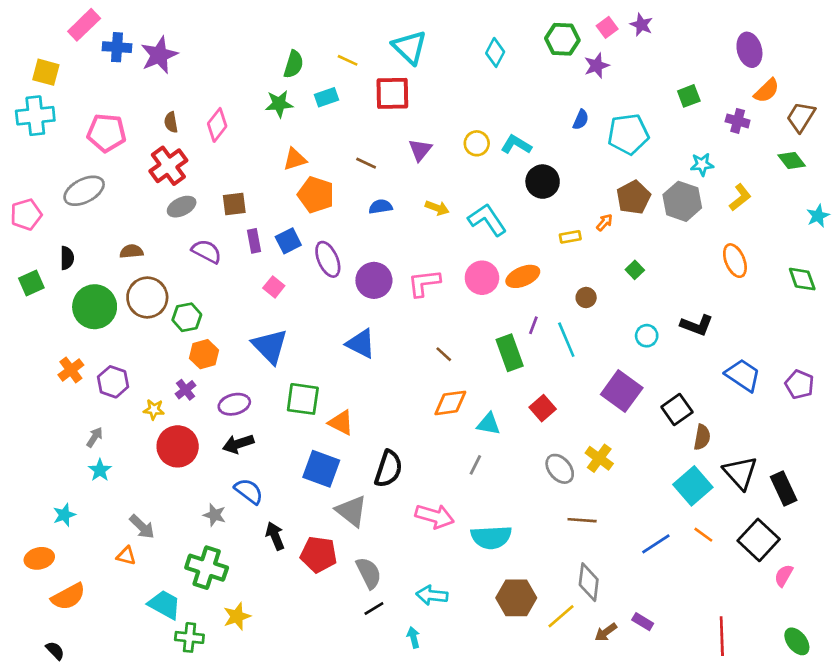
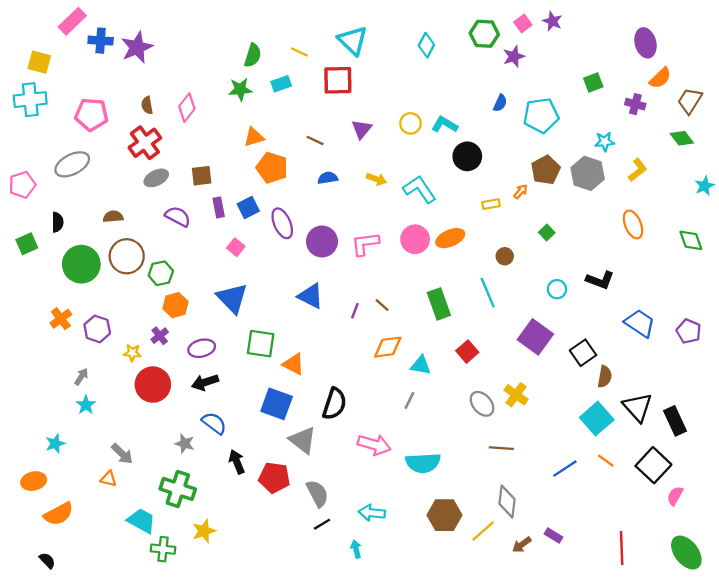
purple line: (533, 325) -> (355, 311), moved
green ellipse: (797, 641) -> (686, 553), size x1.4

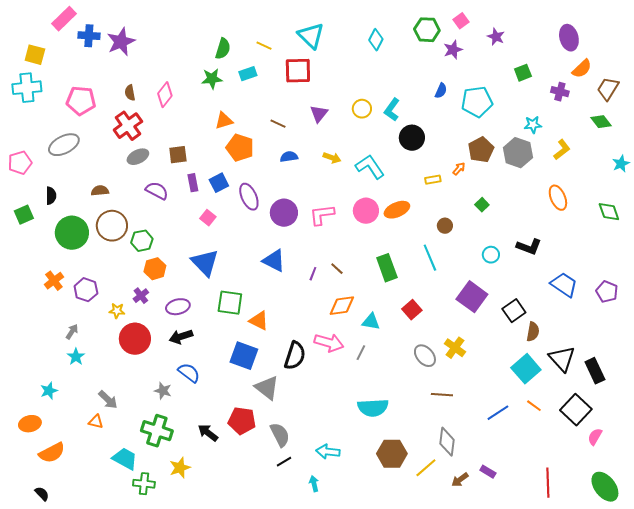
purple star: (552, 21) -> (496, 37), moved
cyan L-shape: (445, 125) -> (392, 110), turned -85
pink arrow: (374, 445) -> (329, 343), moved
black arrow: (237, 462) -> (208, 433), moved, turned -30

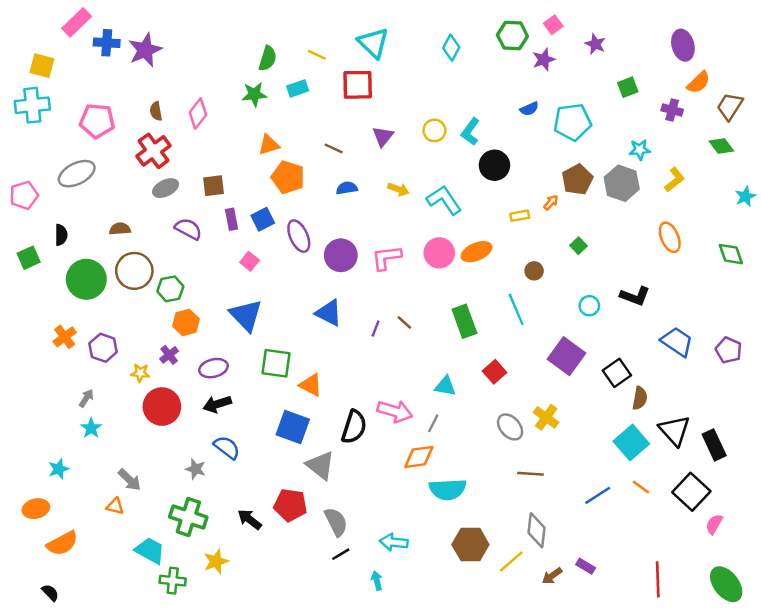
blue semicircle: (441, 91) -> (529, 109), turned 42
orange diamond: (342, 306) -> (419, 457), moved

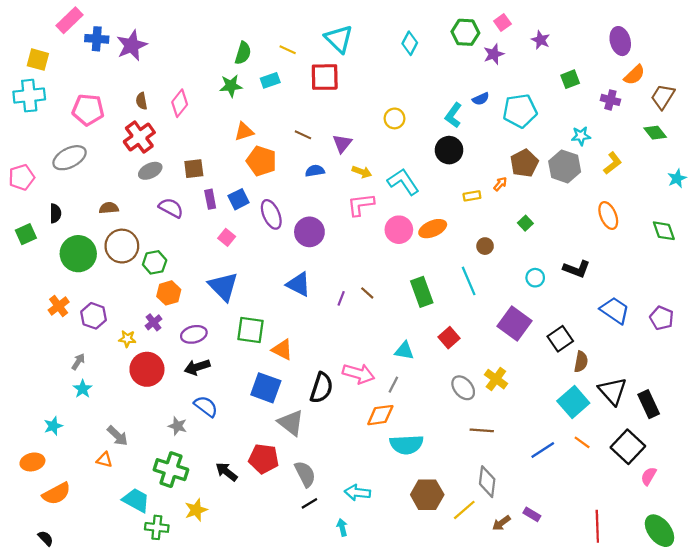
cyan L-shape: (470, 132) -> (453, 115), moved
purple triangle: (383, 136) -> (342, 144), moved
pink L-shape: (386, 258) -> (361, 205), moved

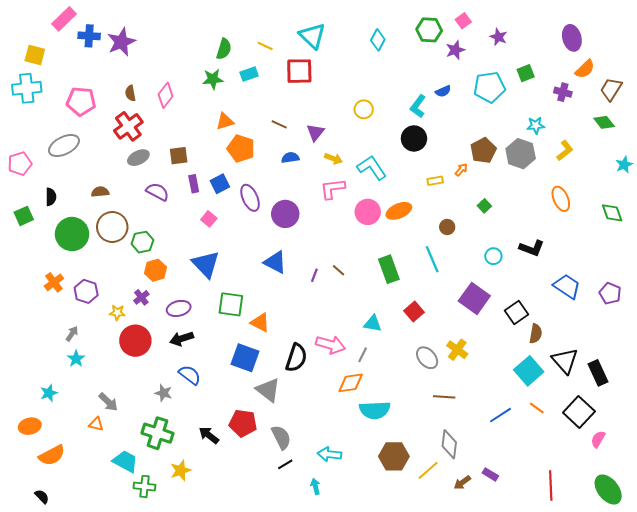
cyan pentagon: (520, 111) -> (489, 87), moved

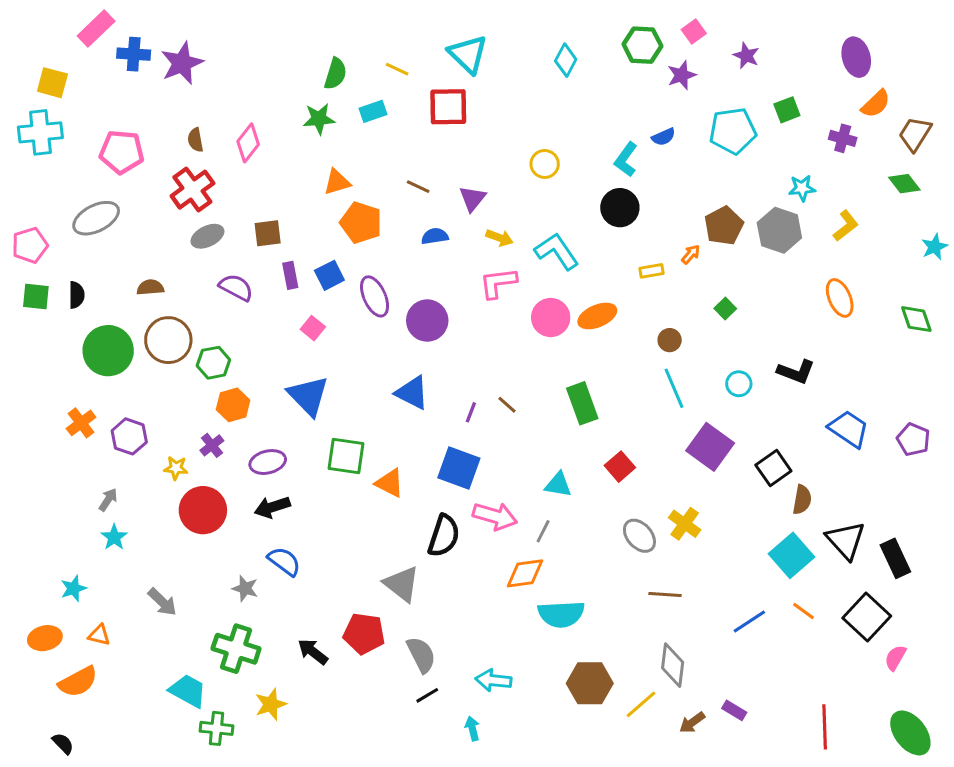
green square: (24, 216) -> (36, 296), moved, turned 30
cyan line: (432, 259) -> (674, 388), moved
blue square: (245, 358) -> (459, 468), moved
orange triangle: (96, 424) -> (99, 635), moved

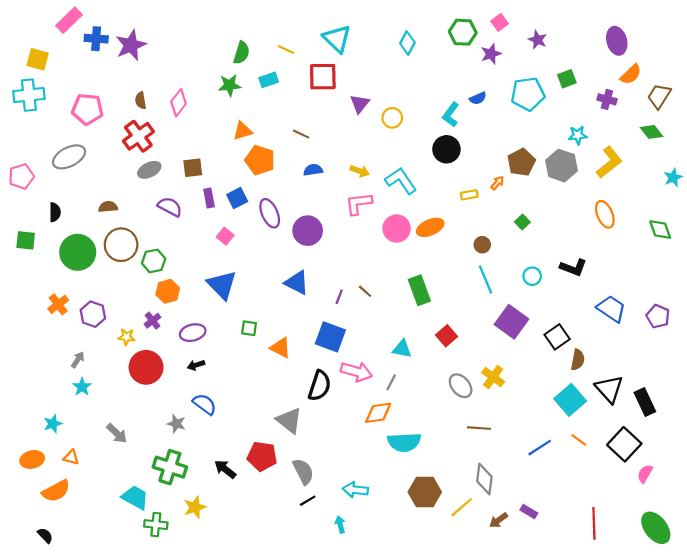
purple triangle: (472, 199) -> (360, 104), moved
yellow L-shape: (846, 226) -> (609, 162), size x1.4
green square: (36, 296) -> (26, 240), moved
green square: (346, 456) -> (249, 328), size x0.6
black arrow: (272, 507) -> (196, 365), size x0.7

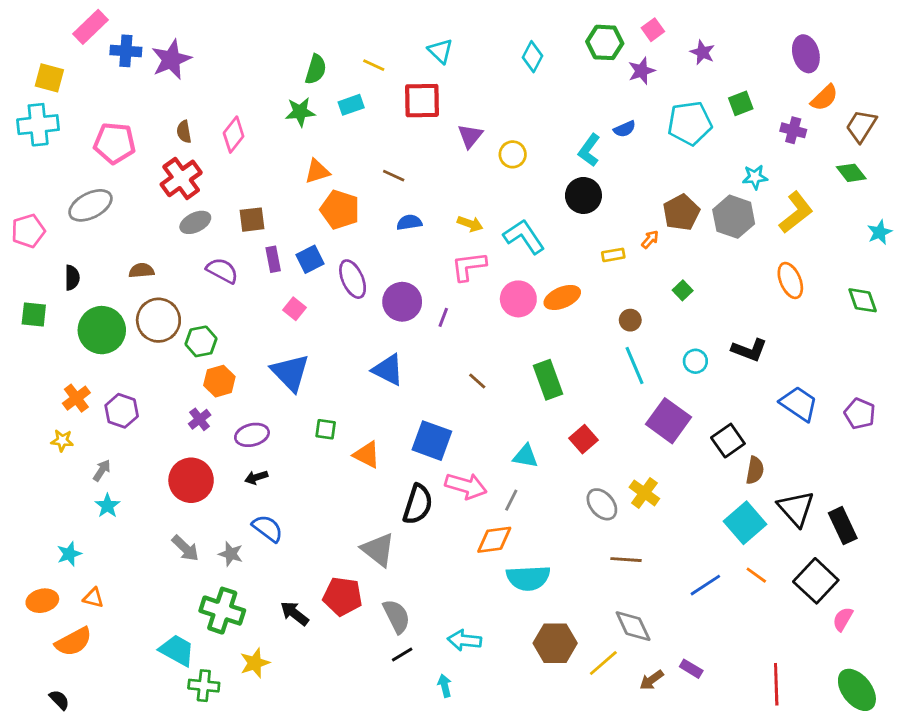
cyan triangle: (337, 39) -> (440, 51), size x0.7
purple line: (339, 297) -> (443, 317), moved
yellow star: (127, 337) -> (62, 441), moved
gray arrow: (117, 433) -> (185, 548), moved
gray diamond: (484, 479) -> (633, 626), turned -32

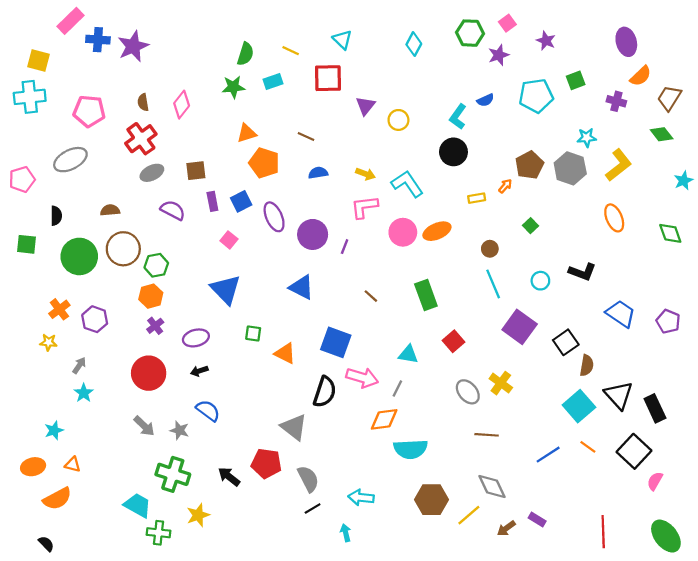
orange hexagon: (219, 381) -> (151, 296), moved

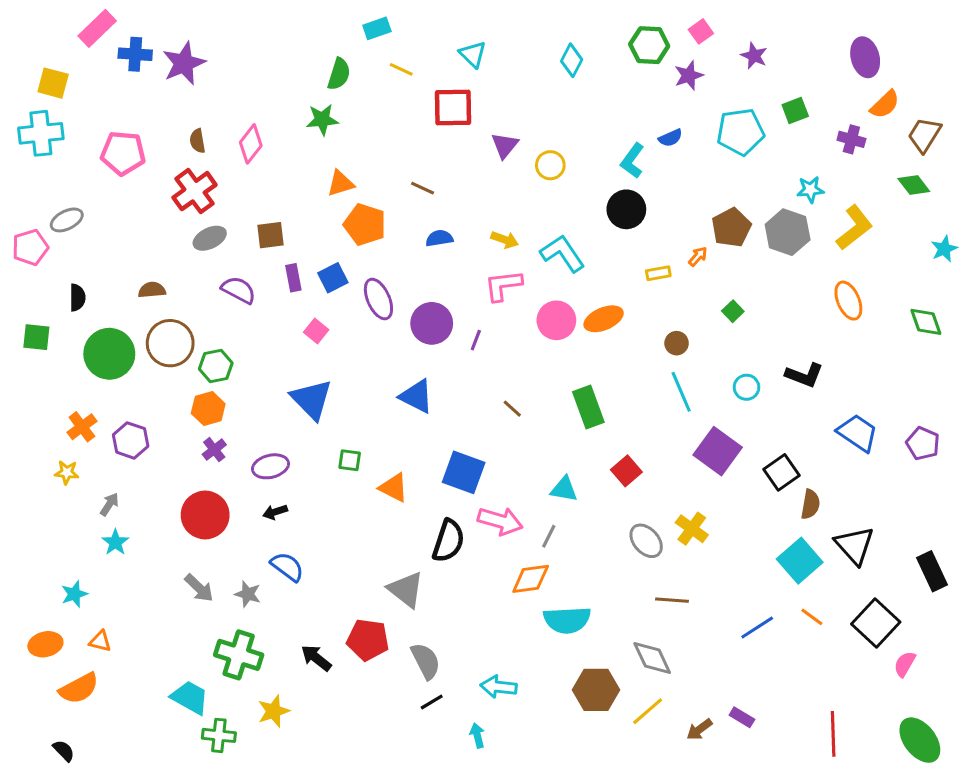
cyan rectangle: (273, 81) -> (377, 28), moved
gray ellipse: (70, 160) -> (67, 220), moved, size x0.7
black rectangle: (655, 408) -> (932, 571), moved
gray diamond: (492, 487) -> (652, 658), moved

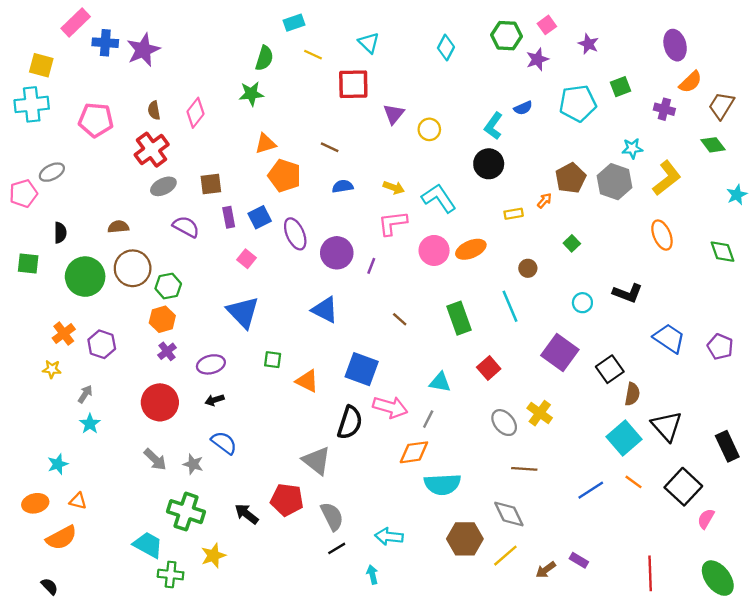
cyan line: (681, 392) -> (510, 306), moved

